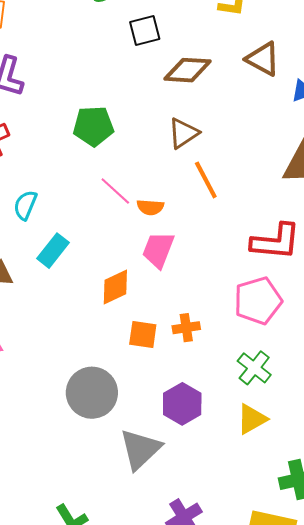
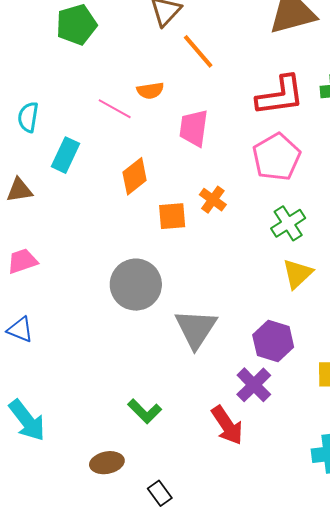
pink line: (115, 191) -> (115, 109), moved
pink trapezoid: (158, 250) -> (194, 128), moved
orange cross: (186, 328) -> (213, 200), turned -32
green cross: (254, 368) -> (288, 223), turned 32
purple hexagon: (182, 404) -> (273, 341), moved

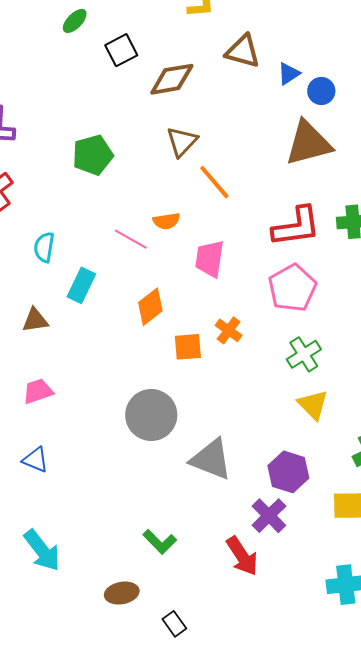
yellow triangle: (297, 274) -> (313, 405), turned -32
gray triangle: (196, 329) -> (211, 459), turned -42

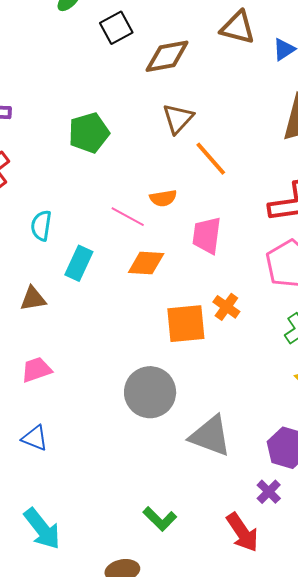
orange diamond: (150, 307) -> (146, 263), moved, turned 42
orange square: (188, 347) -> (186, 324), size x1.4
purple cross: (269, 516) -> (269, 492), size x0.7

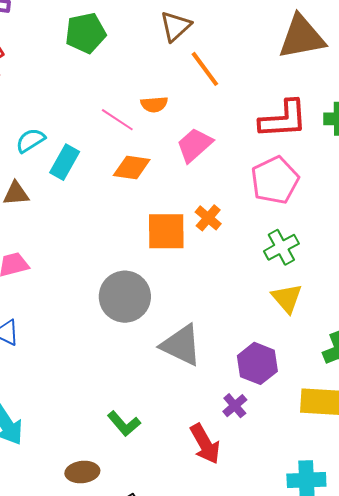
cyan semicircle: (41, 226) -> (30, 140), moved, turned 44
pink trapezoid: (207, 235) -> (195, 145), turned 36

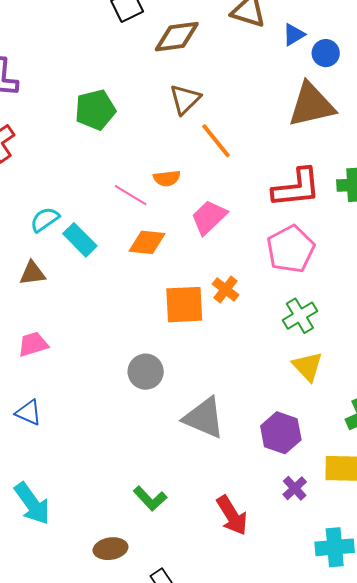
cyan rectangle: (65, 162) -> (80, 240), turned -72
gray circle: (125, 297) -> (146, 372), size x0.7
purple cross: (235, 406) -> (295, 488), moved

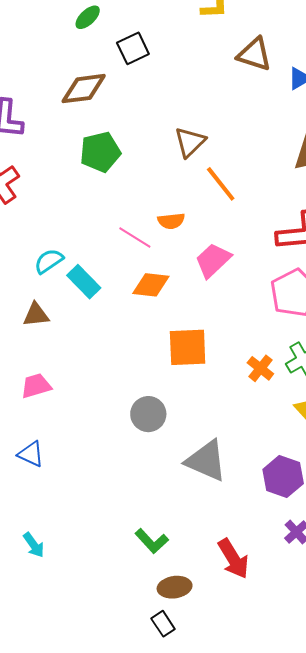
brown diamond: (177, 37) -> (84, 89), moved
orange cross: (226, 289) -> (260, 368), moved
cyan arrow: (32, 504) -> (34, 545), size x0.6
brown ellipse: (111, 549) -> (175, 587), moved

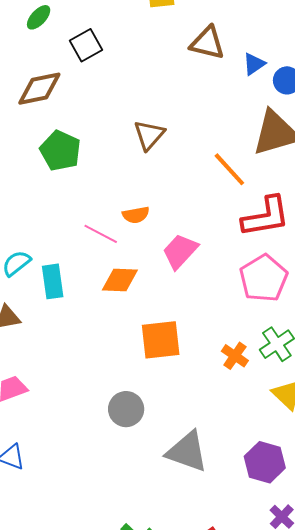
green pentagon: (100, 152) -> (60, 151), turned -30
orange line: (221, 184) -> (229, 169), moved
cyan rectangle: (84, 282) -> (53, 281), turned 40

